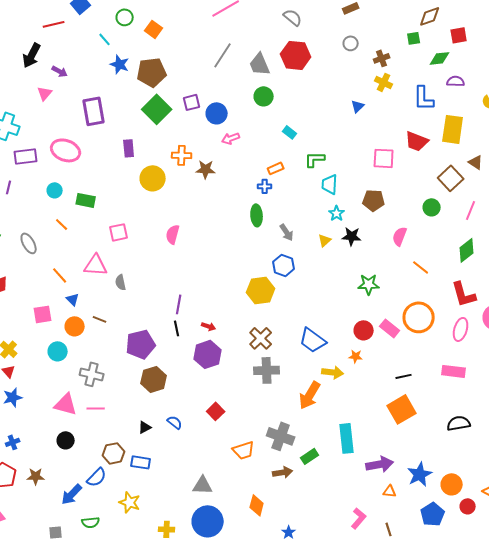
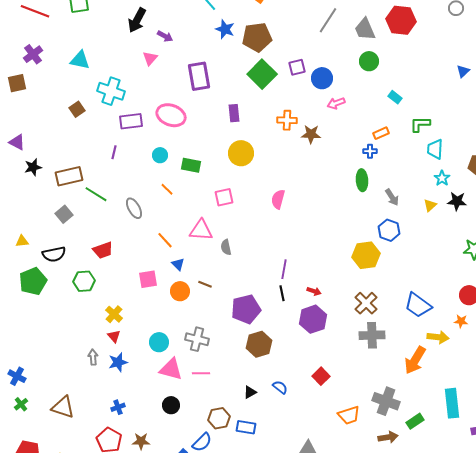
yellow circle: (153, 178) -> (241, 153), moved
cyan circle: (58, 351) -> (159, 342), moved

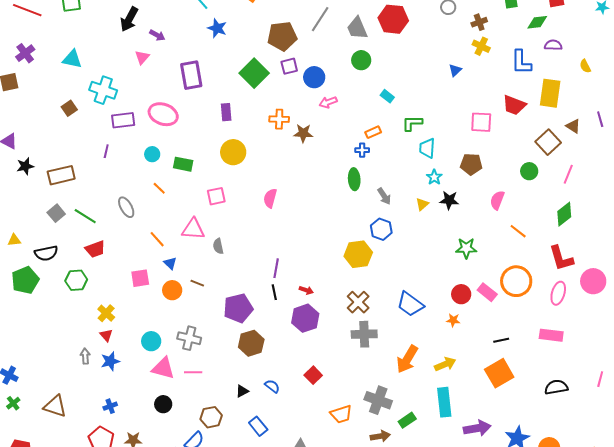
brown pentagon: (257, 37) -> (282, 36), moved
green line: (96, 194) -> (85, 216), moved
yellow arrow: (438, 337) -> (445, 364), moved, turned -30
blue rectangle: (246, 427) -> (258, 426), moved, turned 42

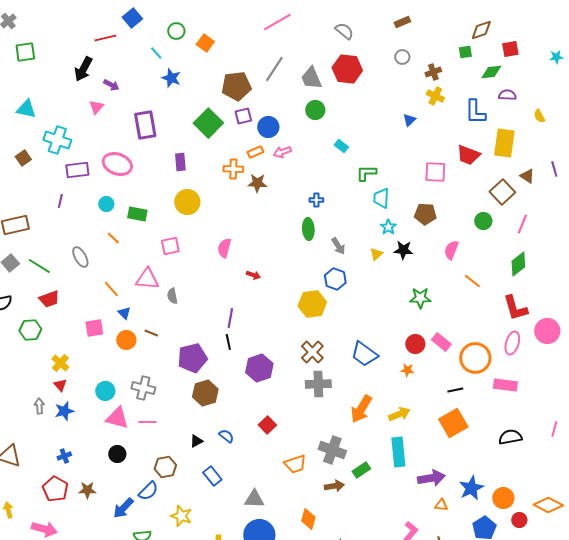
orange rectangle: (373, 132) -> (255, 152), moved
orange circle: (516, 281) -> (475, 358), moved
red arrow: (306, 290) -> (253, 275), moved

